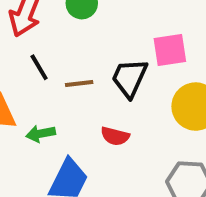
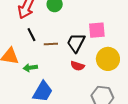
red semicircle: (115, 136) -> (77, 66), moved

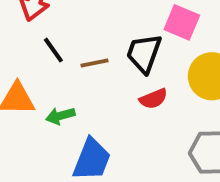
pink square: (97, 30) -> (182, 22), turned 36
red semicircle: (77, 66) -> (153, 99), turned -32

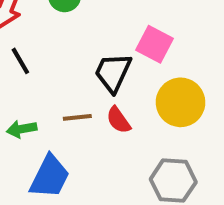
brown line: (95, 63) -> (77, 117), moved
red semicircle: (153, 99) -> (118, 120), turned 72

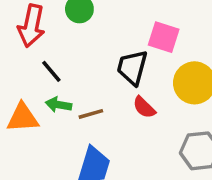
brown line: (77, 117) -> (91, 114), moved
green arrow: (22, 129) -> (59, 105), moved, turned 30

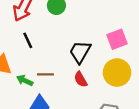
pink square: (164, 37) -> (117, 39), moved, turned 36
green arrow: (59, 105) -> (25, 80), moved

